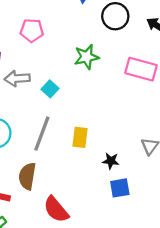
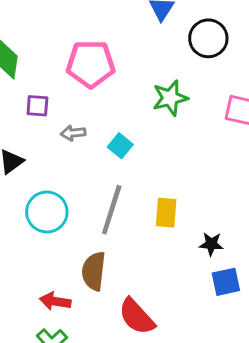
pink pentagon: (32, 30) -> (91, 64), size x1.4
gray arrow: (17, 78) -> (73, 133), size x0.7

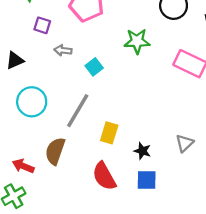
yellow rectangle: (166, 213) -> (109, 133), moved
red semicircle: (137, 317) -> (104, 176), moved

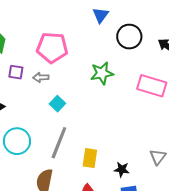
gray arrow: (63, 50) -> (41, 77), moved
cyan square: (94, 67) -> (57, 104), moved

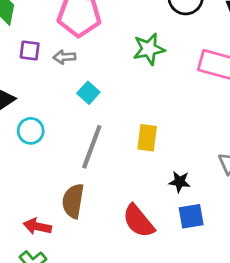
cyan circle: (17, 141) -> (31, 131), moved, size x0.7
yellow rectangle: (90, 158) -> (147, 138), moved

